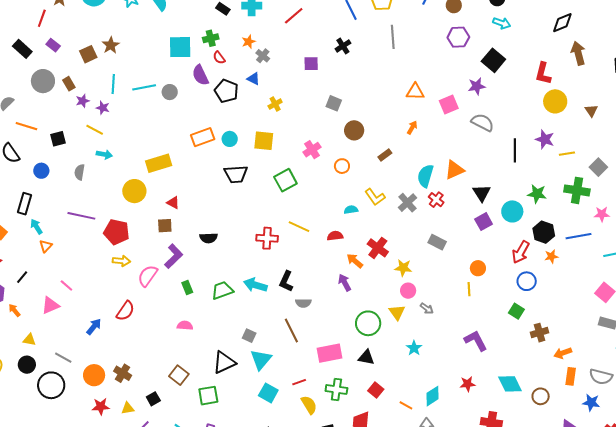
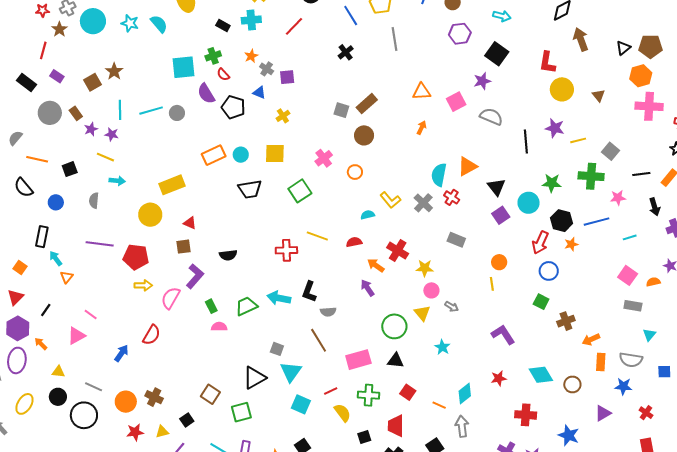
purple square: (311, 64) -> (287, 77), moved
brown rectangle: (385, 155) -> (367, 104), moved, size x1.5
pink semicircle: (185, 326) -> (219, 327), moved

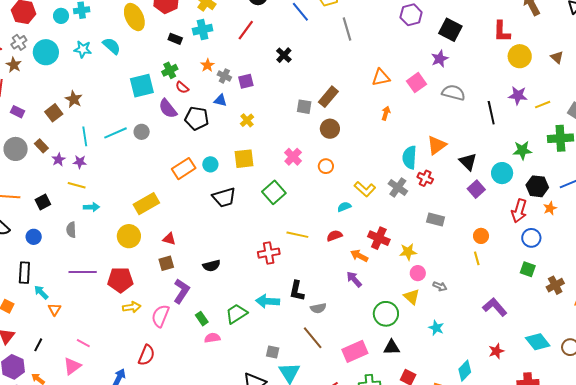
black cross: (346, 52) -> (284, 55), moved

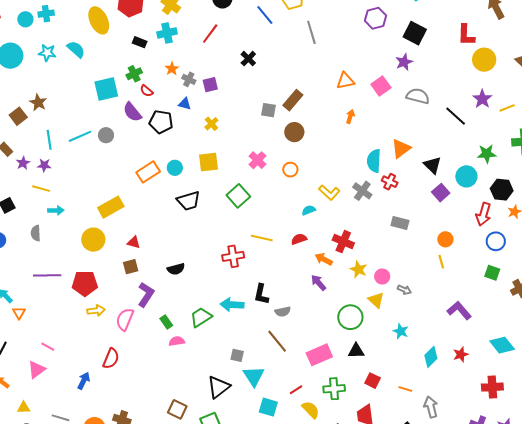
purple star: (518, 96) -> (482, 99), turned 30
black line: (491, 113) -> (456, 116), turned -35
yellow star: (408, 252) -> (359, 269), moved, turned 30
cyan diamond: (465, 371) -> (431, 357), moved

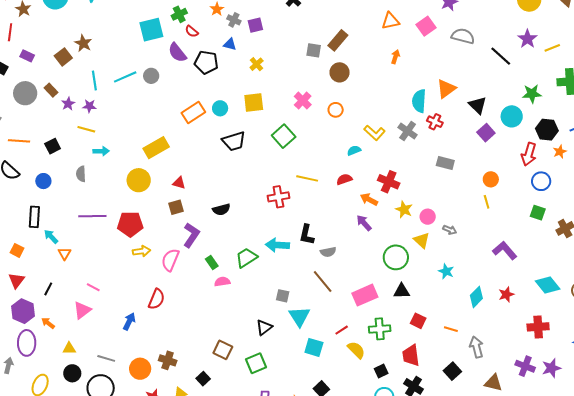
black triangle: (219, 387) -> (264, 327), size x0.7

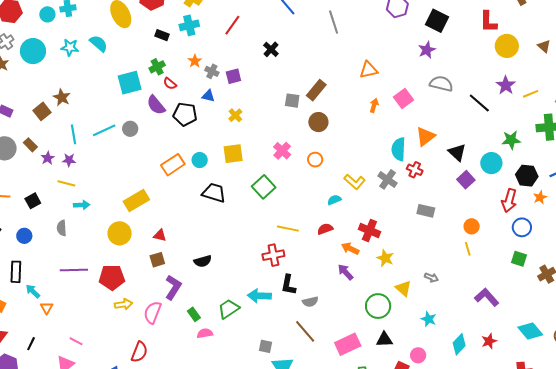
pink square: (426, 26) -> (404, 98), moved
black trapezoid: (234, 141) -> (214, 193), turned -145
red cross: (278, 197) -> (273, 255), moved
pink circle: (428, 217) -> (418, 355), moved

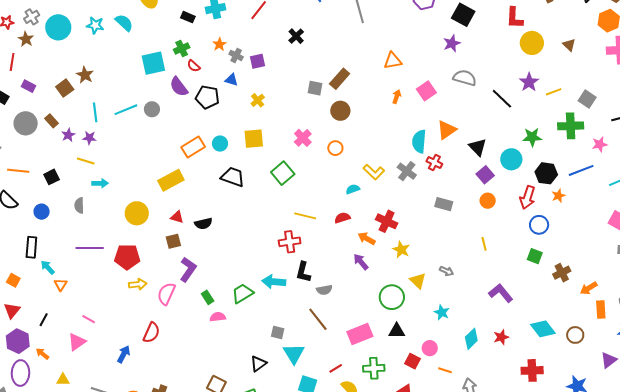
yellow rectangle: (136, 201) -> (171, 180), moved
orange circle: (472, 226) -> (488, 201), moved
black semicircle: (203, 261) -> (203, 224), moved

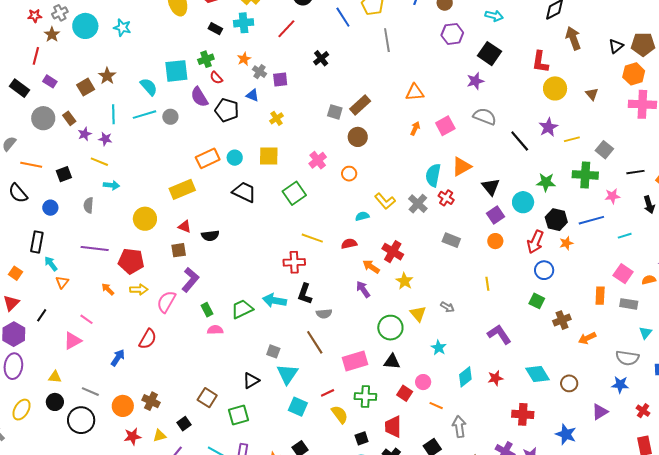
cyan semicircle: (124, 23) -> (149, 87), moved
orange rectangle: (601, 310) -> (600, 296), moved
orange arrow: (42, 354) -> (108, 289), moved

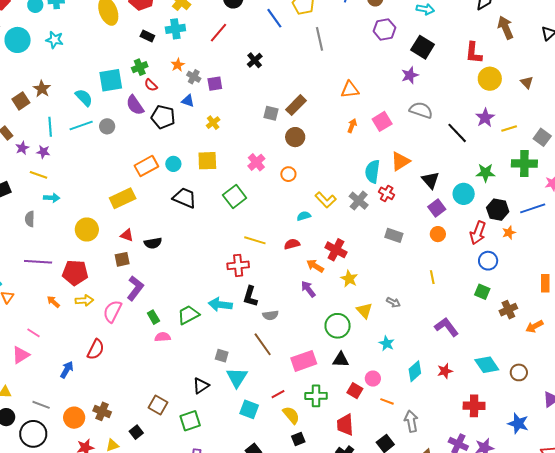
black square: (362, 438) -> (298, 439), moved

